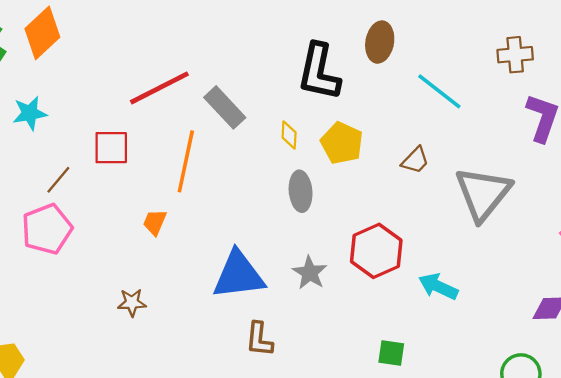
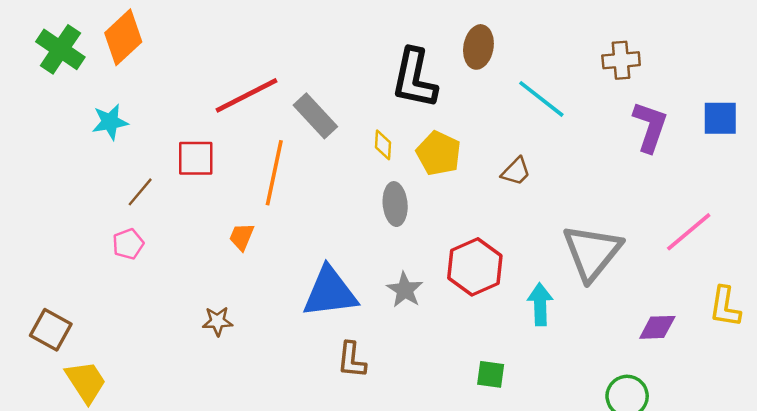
gray triangle: (483, 194) -> (592, 252), moved
pink pentagon: (47, 229) -> (128, 244), size x0.6
cyan arrow: (438, 286) -> (540, 304), turned 63

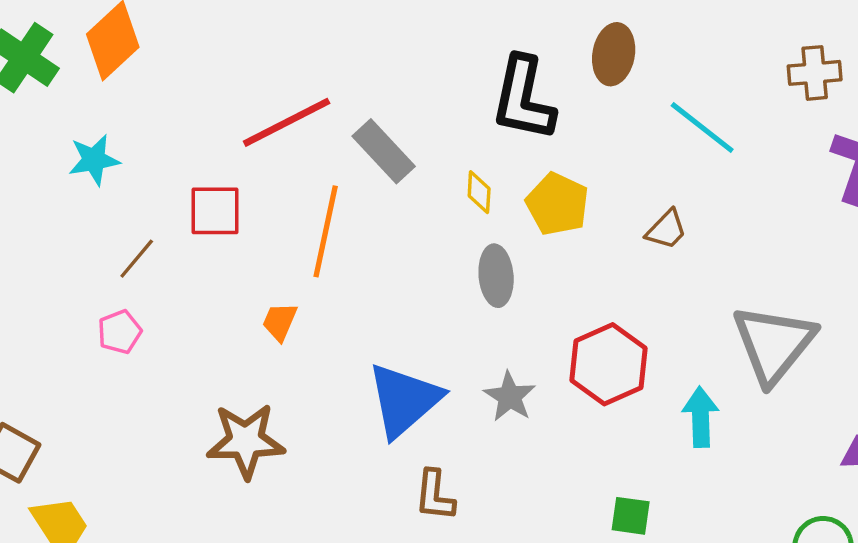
blue triangle: (330, 292) -> (404, 400), turned -34
brown star: (217, 321) -> (246, 441), size x1.8

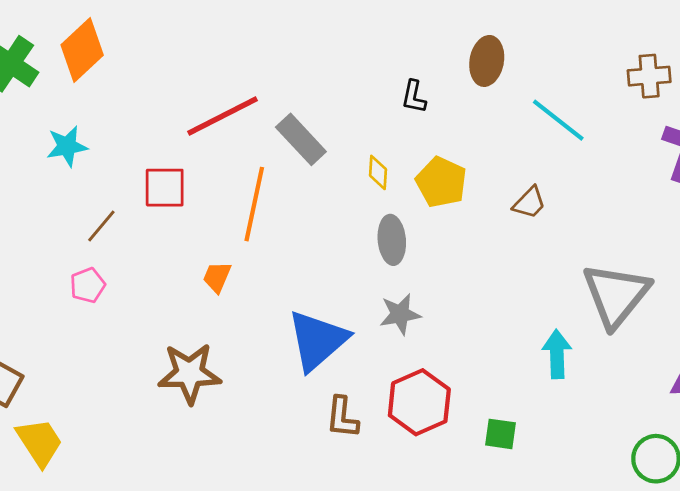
black L-shape: (523, 99) -> (414, 97), size x0.5
red hexagon: (608, 364) -> (419, 402), moved
gray star: (510, 397) -> (400, 314), moved, turned 30

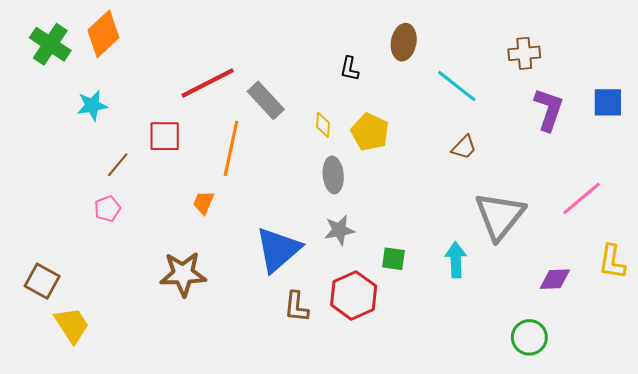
brown trapezoid: (529, 203) -> (464, 147), moved
green square: (500, 434) -> (393, 259), moved

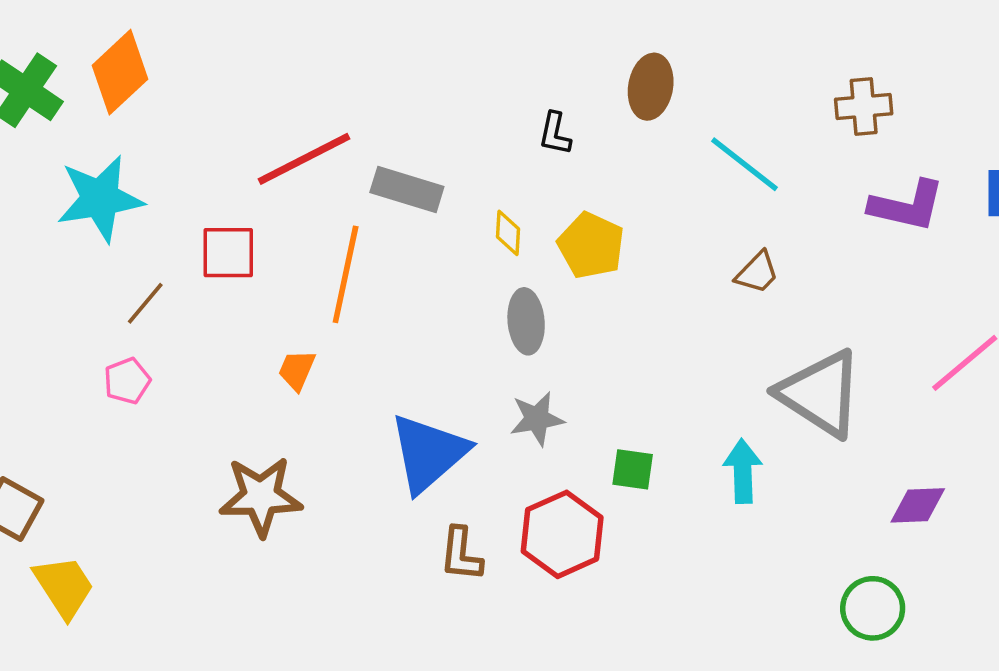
gray rectangle: (266, 100) -> (407, 190), turned -30
cyan star: (92, 105) -> (100, 199), size x1.6
purple L-shape: (549, 110) -> (907, 206), turned 84
gray triangle: (500, 216) -> (820, 394), turned -36

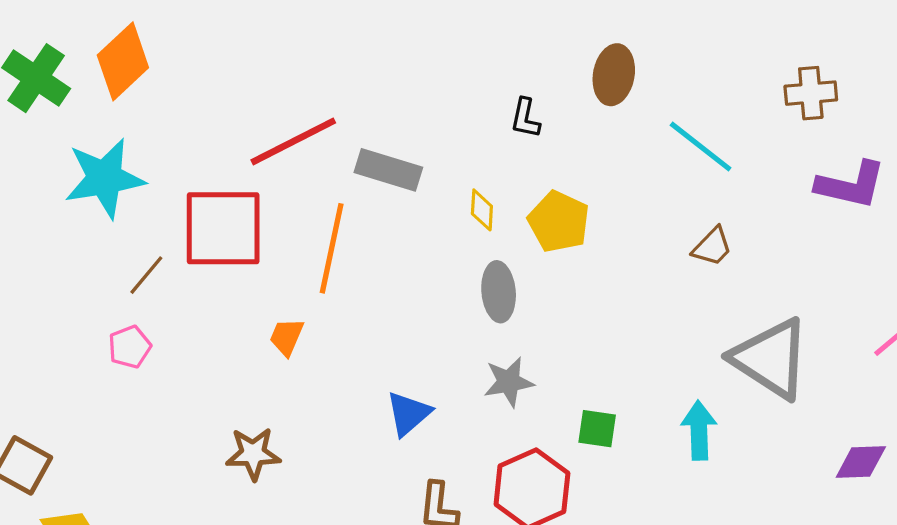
red square: (228, 253) -> (223, 228), size x1.6
blue triangle: (429, 453) -> (408, 414), size x0.6
brown star: (261, 496) -> (253, 454), size x0.7

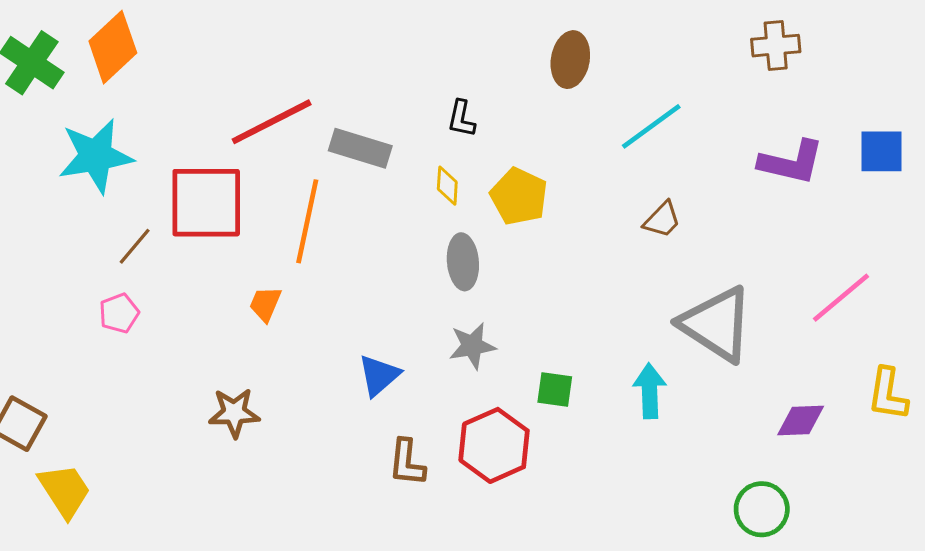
brown cross: (811, 93) -> (776, 46), moved
black L-shape: (525, 118) -> (461, 119), moved
cyan line: (701, 147) -> (651, 126), turned -74

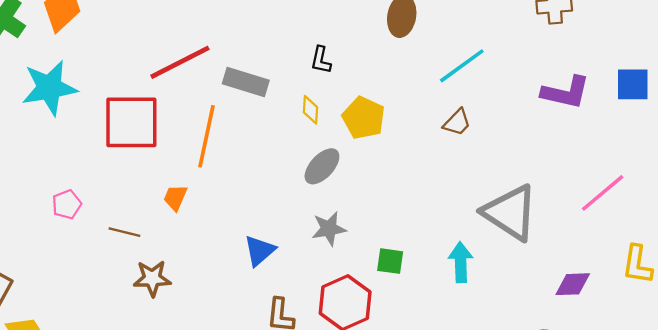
brown trapezoid: (662, 220) -> (457, 122), moved
brown line: (135, 246) -> (124, 232), moved, turned 64
gray ellipse: (463, 262) -> (322, 166), turned 48

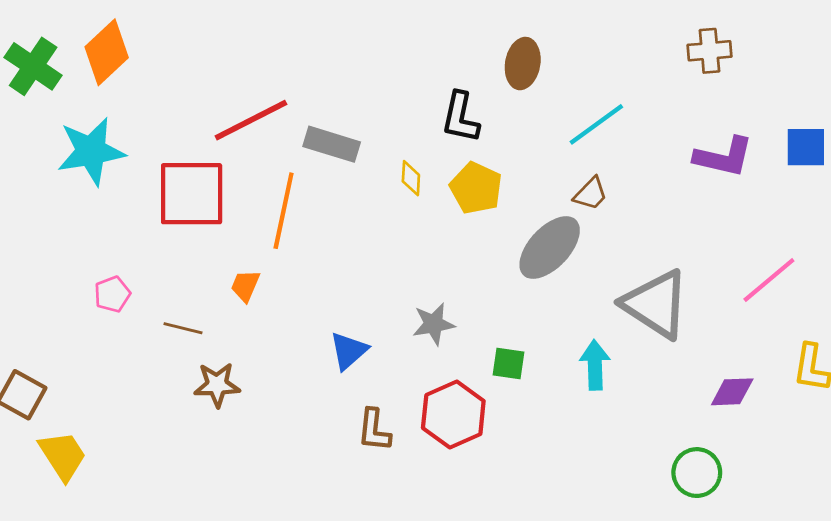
black L-shape: (321, 60) -> (460, 117), moved, size x1.5
gray ellipse: (322, 166) -> (550, 248), moved, size x1.4

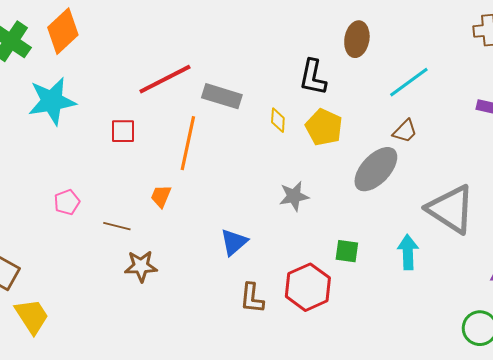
red square: (192, 194) -> (123, 131), size x0.5
gray star: (434, 324) -> (294, 196), moved

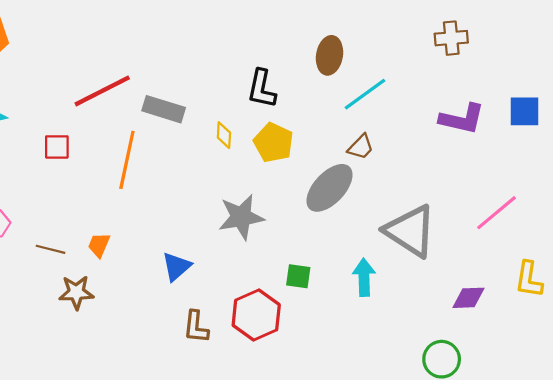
brown ellipse: (357, 39) -> (330, 55), moved
orange trapezoid: (161, 196) -> (99, 245), moved
gray star: (294, 196) -> (241, 217), size x1.4

